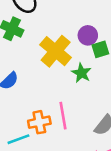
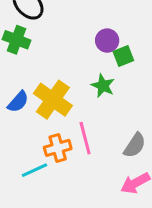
yellow cross: (56, 51) -> (53, 100), moved

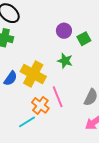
green square: (123, 56) -> (84, 39), moved
orange cross: (58, 148) -> (40, 105), turned -30

